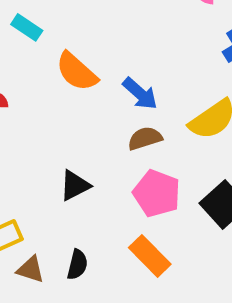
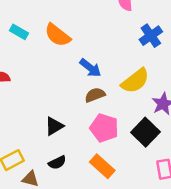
orange semicircle: (77, 72) -> (58, 35), moved
black semicircle: (77, 265) -> (57, 162), moved, turned 54

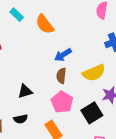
blue arrow: (90, 68) -> (63, 55), turned 96
brown semicircle: (95, 95) -> (61, 76), turned -77

